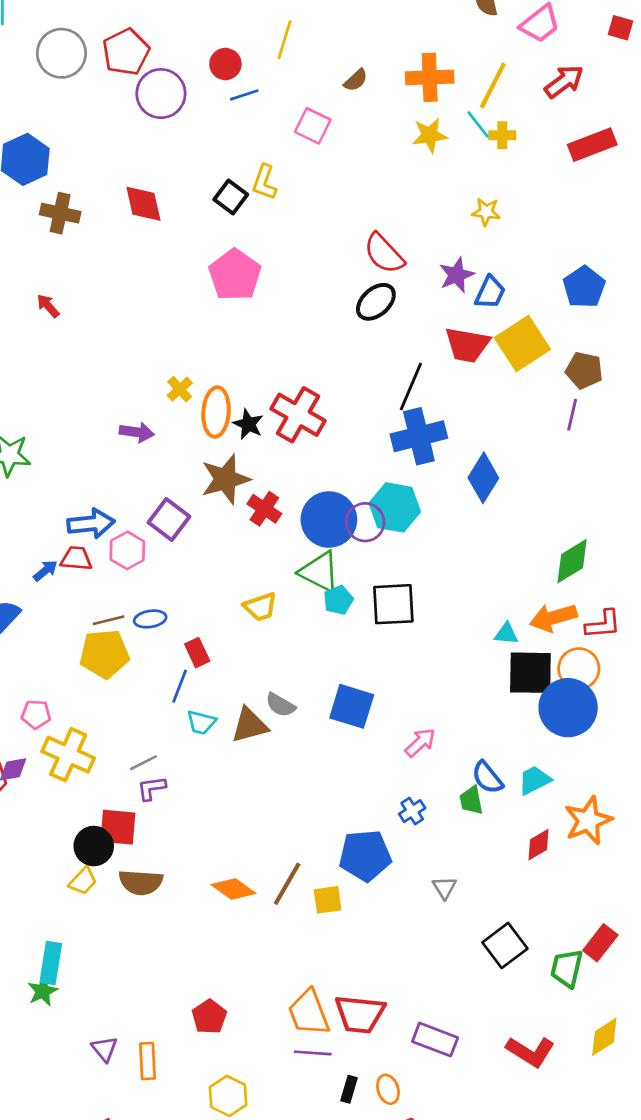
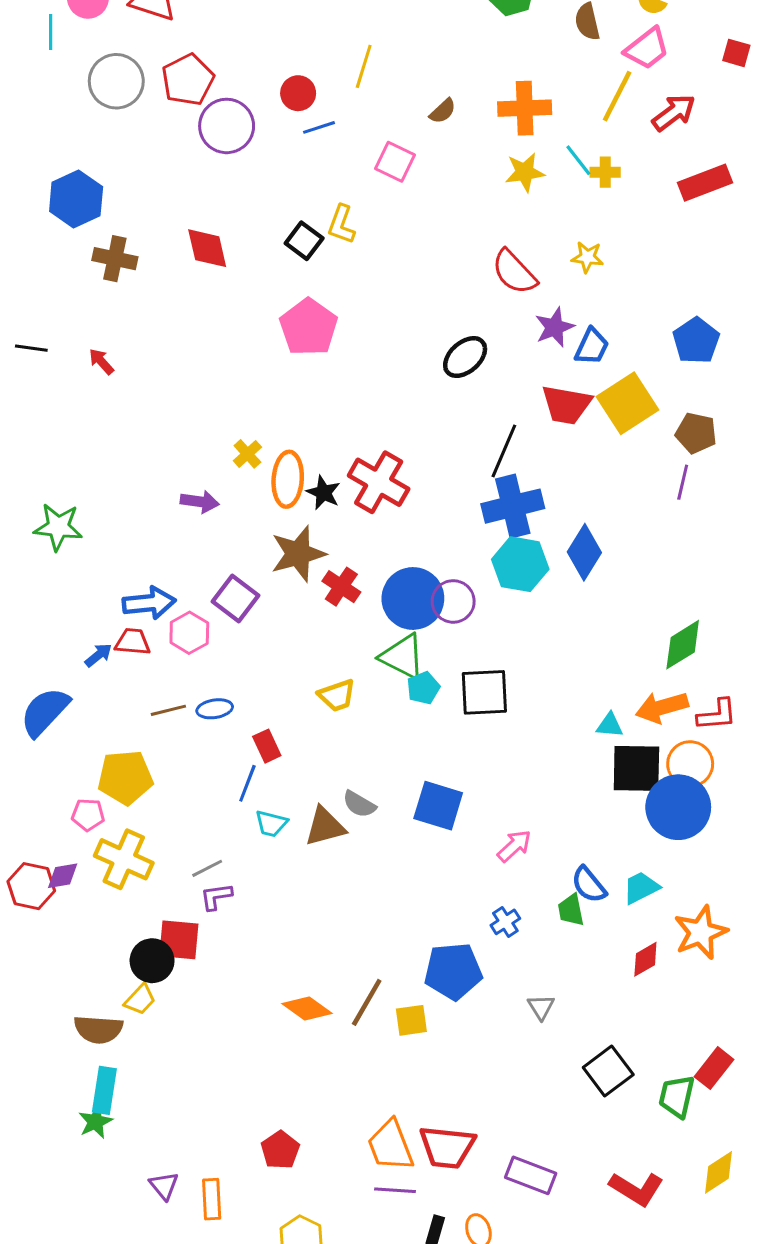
yellow line: (493, 85) -> (617, 96), moved
red semicircle: (384, 253) -> (514, 272), moved
cyan hexagon: (395, 507) -> (520, 564), moved
yellow pentagon: (104, 654) -> (125, 777), moved
brown semicircle: (141, 882) -> (98, 1029), moved

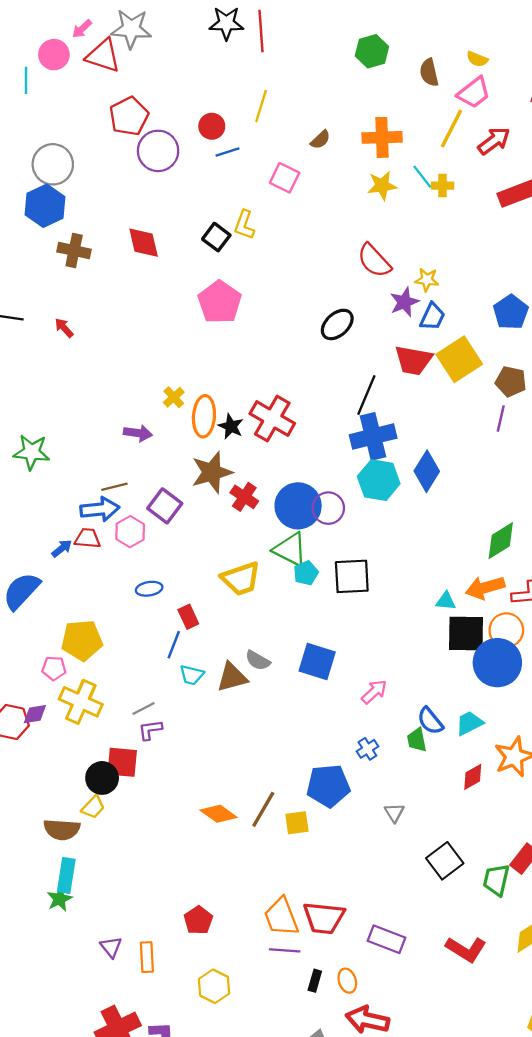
gray circle: (116, 81) -> (53, 164), moved
yellow star: (587, 257) -> (427, 280), moved
yellow trapezoid: (337, 695) -> (241, 579), size x1.4
brown line: (168, 710) -> (114, 487), moved

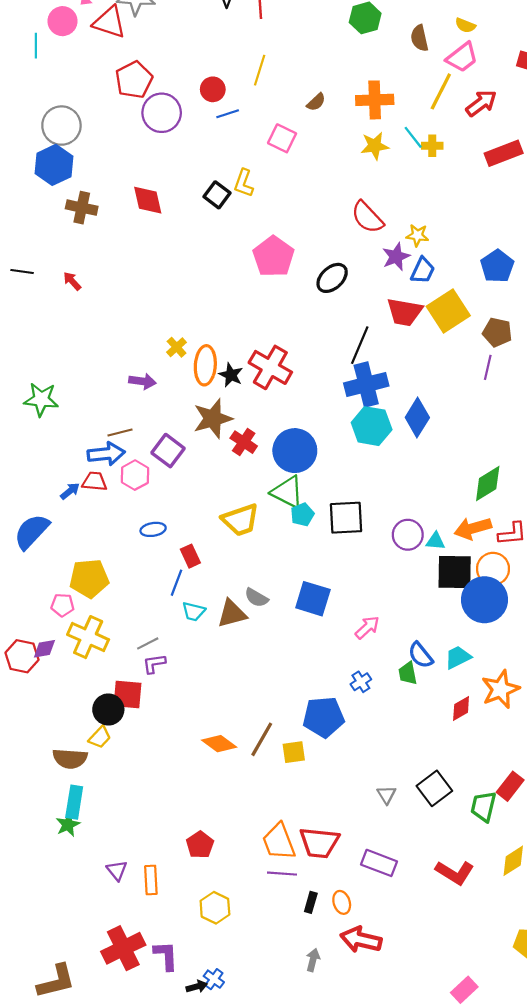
pink pentagon: (220, 302) -> (273, 257), moved
purple circle: (328, 508) -> (408, 535), moved
gray triangle: (394, 813) -> (386, 795), moved

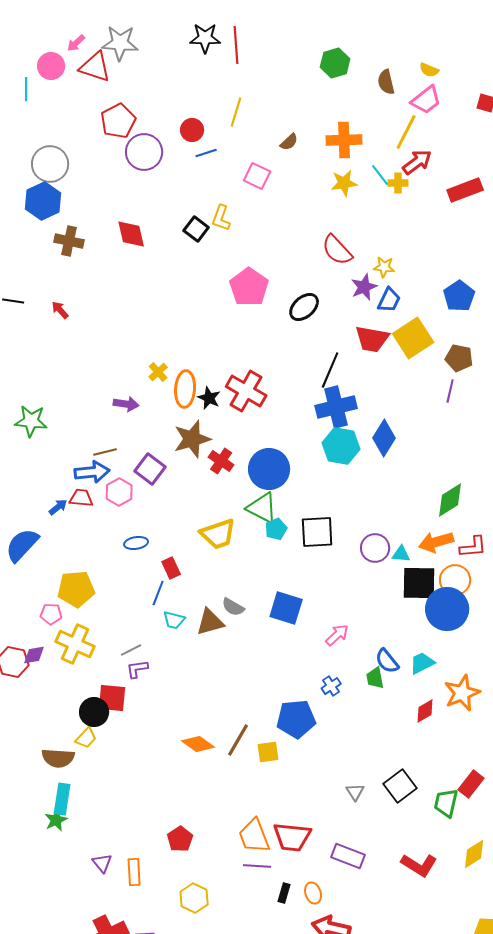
red arrow: (481, 103) -> (417, 162), moved

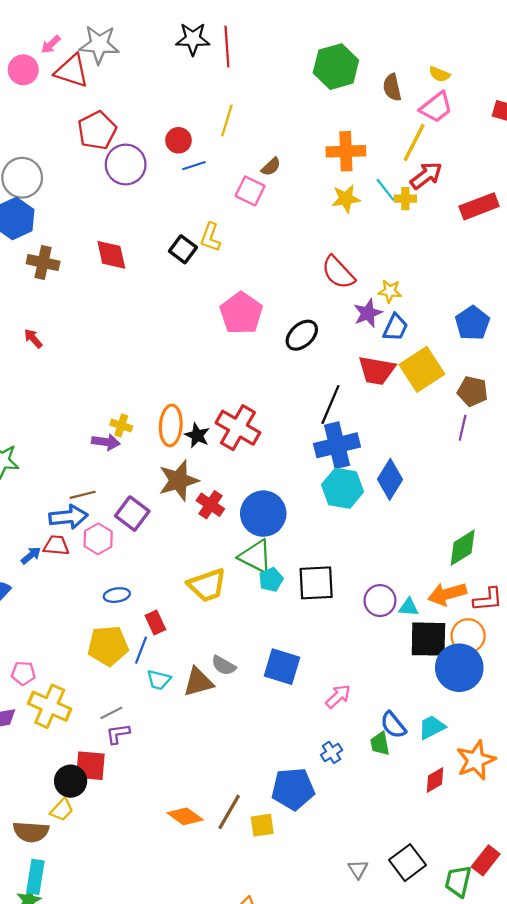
green hexagon: (335, 63) -> (336, 67), size x1.4
brown semicircle: (289, 142) -> (271, 167), moved
yellow cross: (158, 372) -> (121, 425), moved, turned -30
yellow pentagon: (76, 589) -> (108, 646), moved

